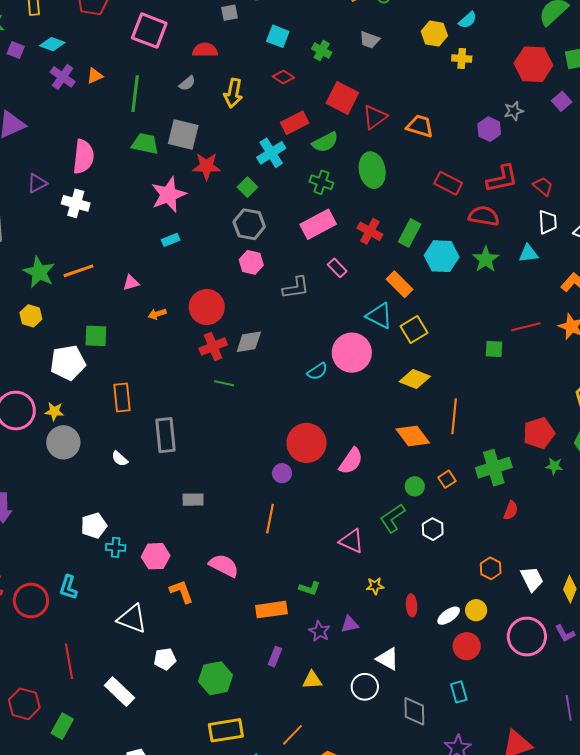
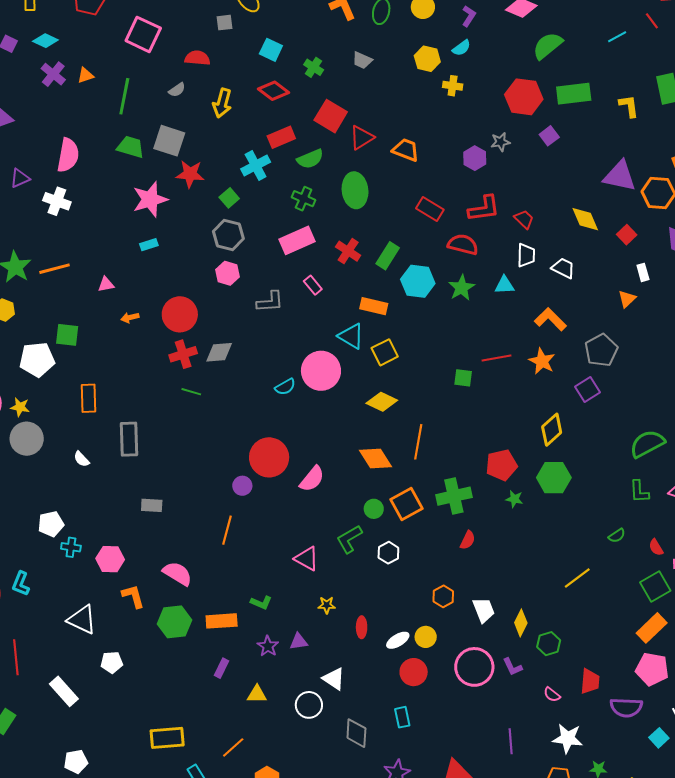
red diamond: (283, 77) -> (273, 91), size x1.4
orange rectangle: (400, 284) -> (374, 306), turned -36
orange square: (447, 479) -> (406, 504), size x1.8
green hexagon: (216, 678) -> (174, 622), moved

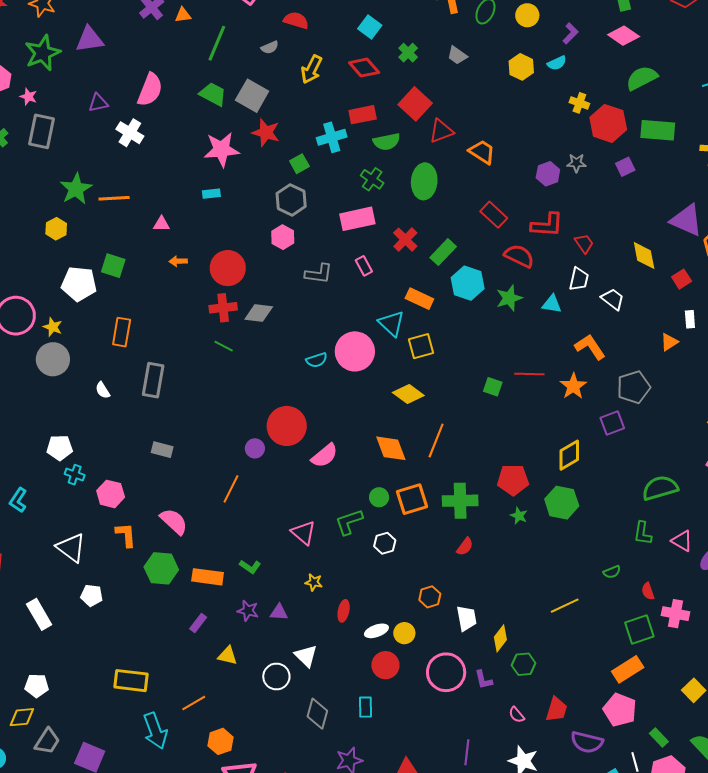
yellow cross: (453, 86) -> (579, 103), moved
purple star: (268, 646) -> (248, 611), turned -30

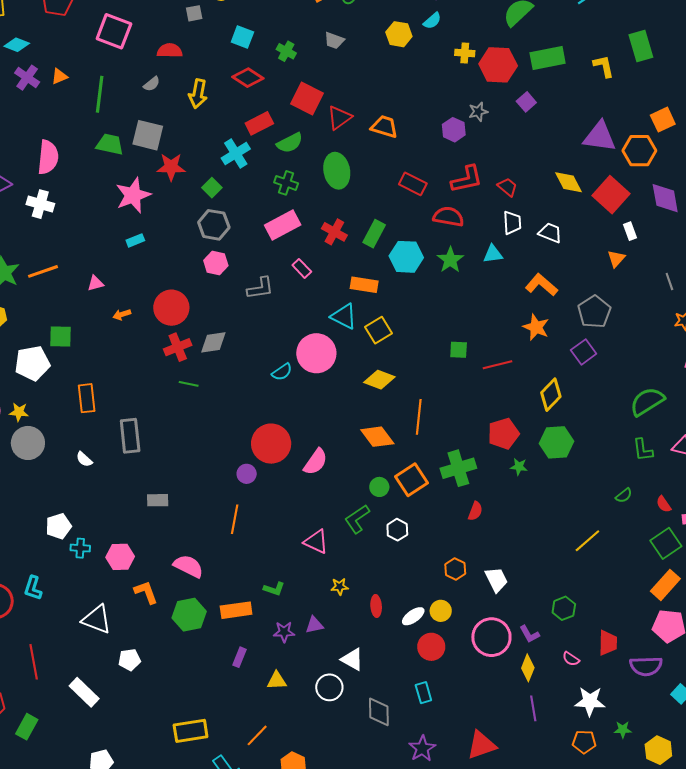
red square: (682, 279) -> (611, 195), size x1.8
red line: (529, 374) -> (497, 365), moved
yellow diamond: (500, 638) -> (528, 668), moved

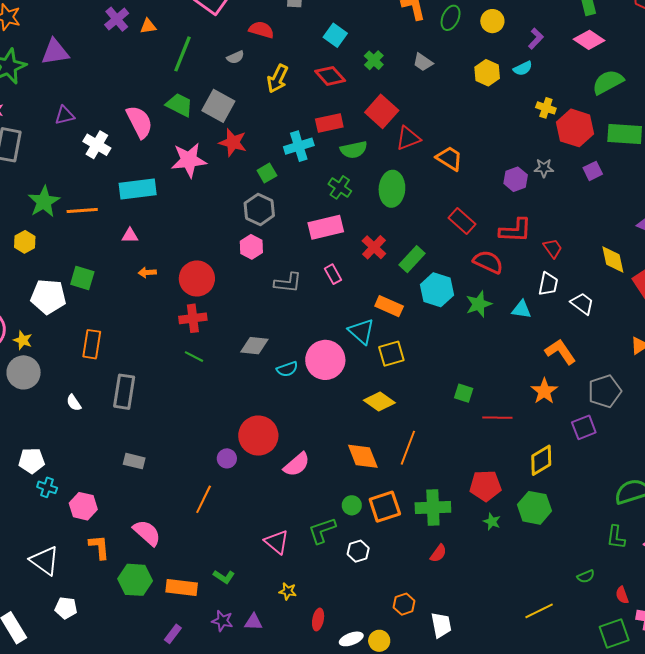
pink semicircle: (48, 157) -> (139, 122), moved, turned -48
cyan rectangle: (135, 240) -> (138, 189), moved, size x2.0
gray diamond: (213, 342) -> (254, 346), moved

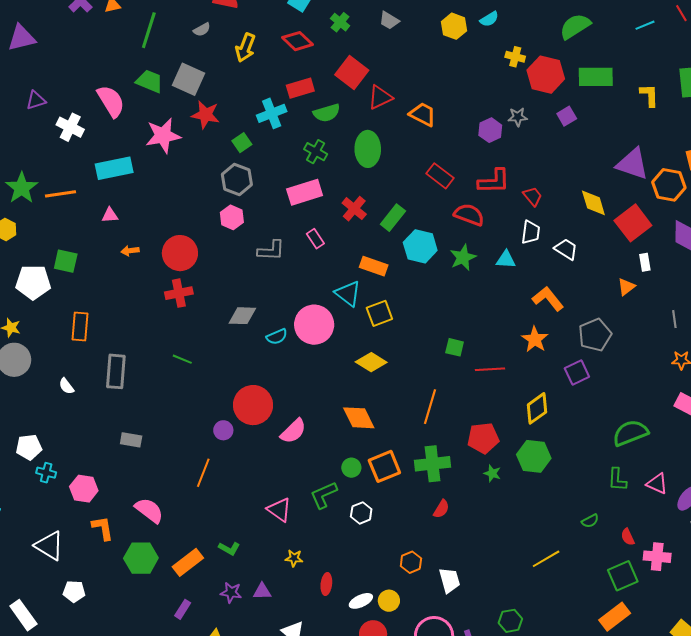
green line: (194, 357) -> (182, 359), moved
orange line: (408, 448) -> (430, 407), moved
orange rectangle: (182, 588) -> (188, 562), turned -40

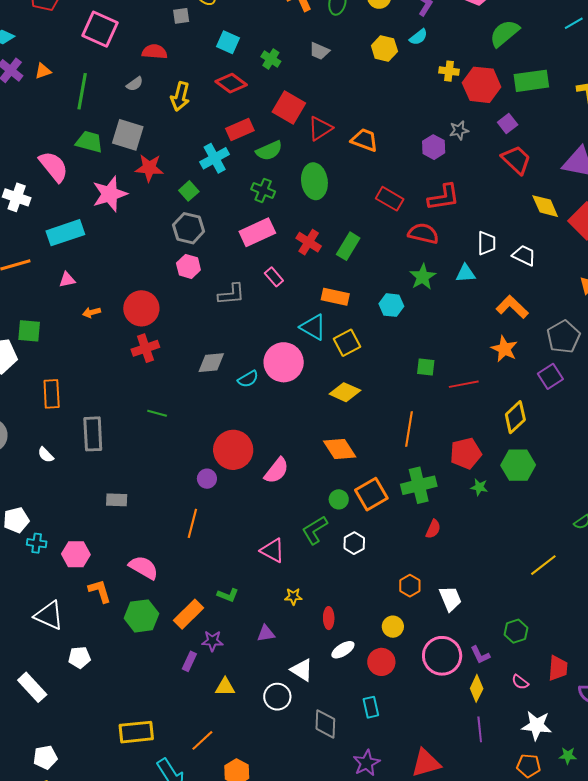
red trapezoid: (533, 196) -> (516, 160), moved, size x1.5
cyan hexagon: (420, 246) -> (391, 305), moved, size x0.7
purple star: (231, 593) -> (212, 641), moved
white ellipse: (361, 601) -> (343, 650), moved

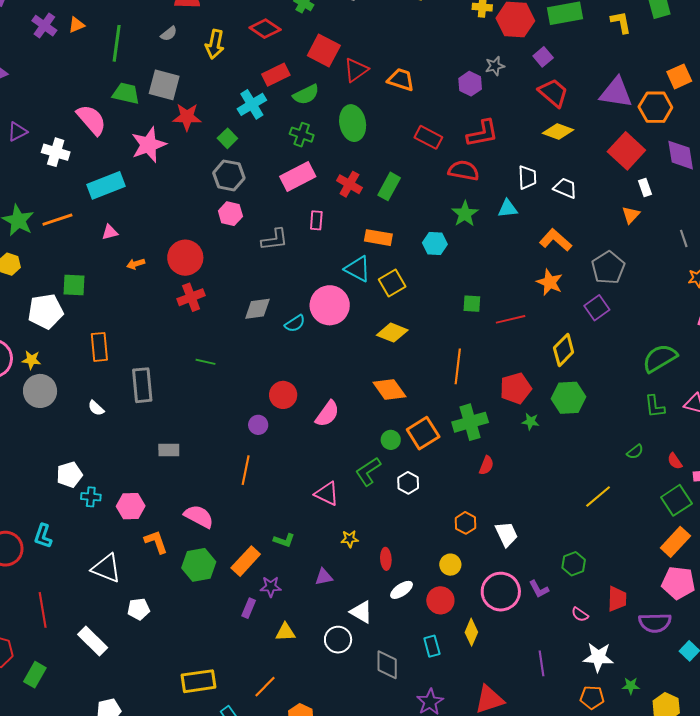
yellow diamond: (545, 206) -> (558, 131), moved, turned -44
pink rectangle: (274, 277) -> (316, 220), turned 48
red circle: (233, 450) -> (283, 395), size x0.7
yellow diamond: (477, 688) -> (471, 632), moved

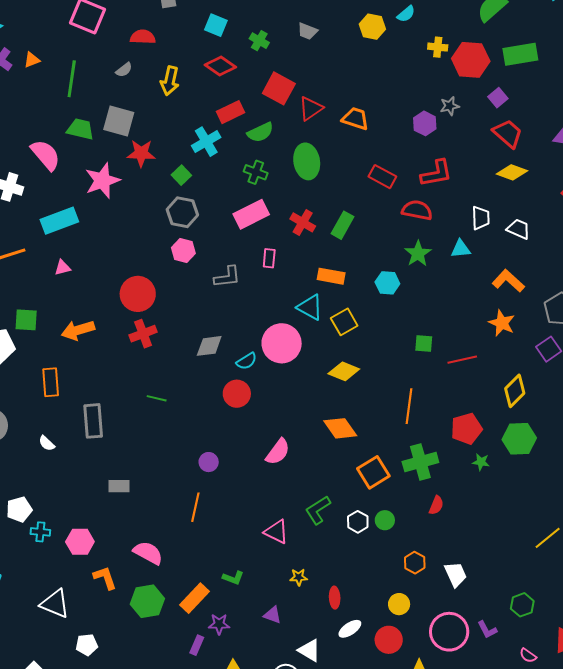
orange arrow: (136, 264) -> (78, 330), moved, size x1.8
red circle: (283, 395) -> (237, 394), moved
green circle: (391, 440) -> (385, 520), moved
purple triangle: (324, 577) -> (272, 615), turned 30

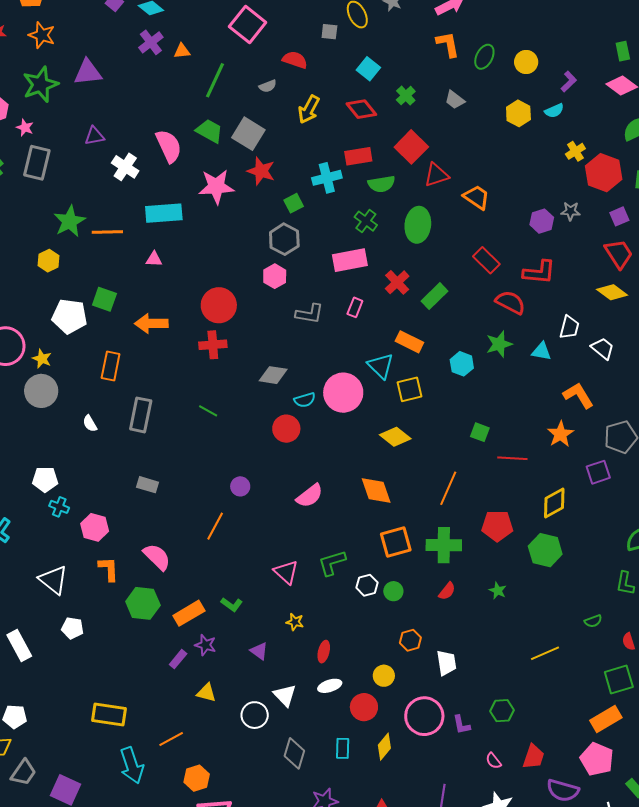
yellow cross: (438, 47) -> (575, 151), turned 36
green star: (481, 462) -> (498, 591), moved

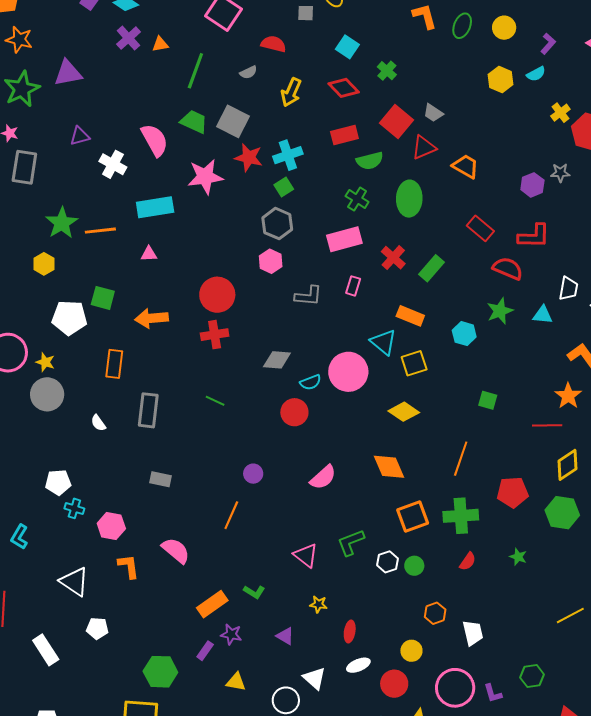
gray trapezoid: (455, 100) -> (433, 113), moved
cyan cross: (327, 178) -> (288, 155), moved
red line: (512, 458) -> (547, 425), moved
green hexagon: (143, 603) -> (160, 672), moved

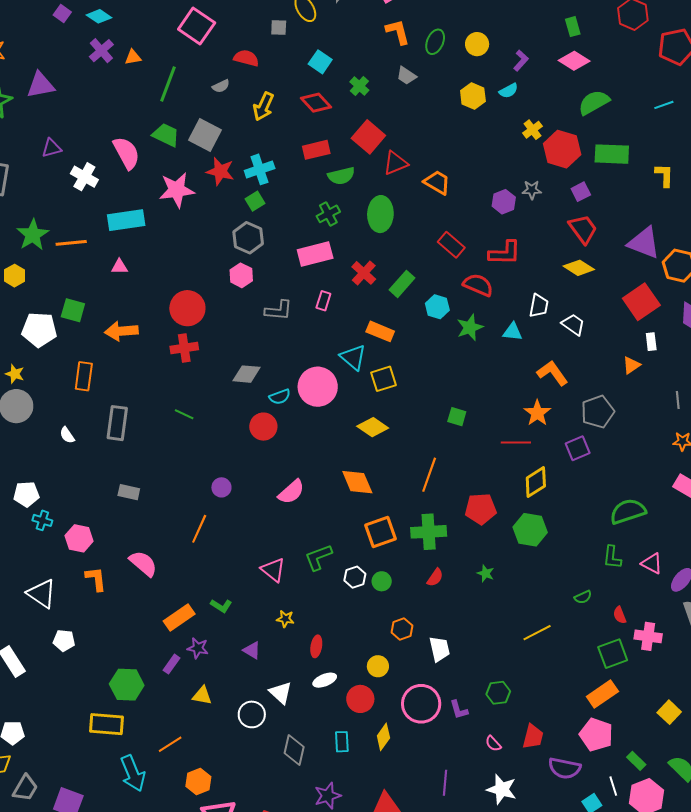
gray trapezoid: (433, 113) -> (406, 76), moved
green cross: (357, 199) -> (328, 214), turned 30
cyan hexagon: (464, 334) -> (437, 307), moved

